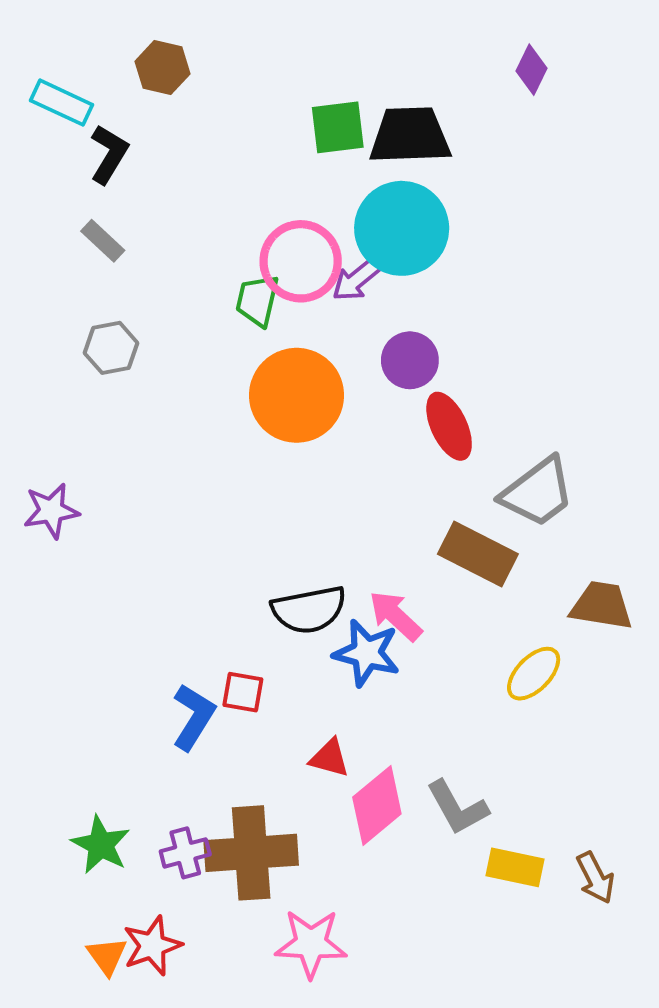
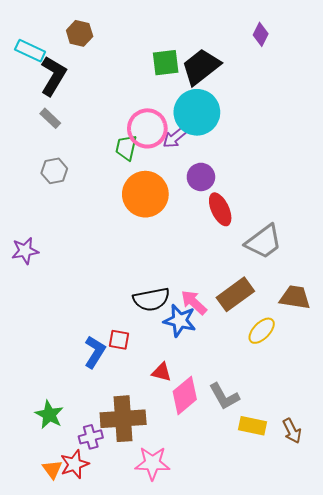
black trapezoid: (410, 136) -> (201, 67), turned -36
black L-shape: (109, 154) -> (53, 76), size x1.4
brown rectangle: (478, 554) -> (235, 294), moved, turned -63
purple cross: (185, 853) -> (91, 437), moved

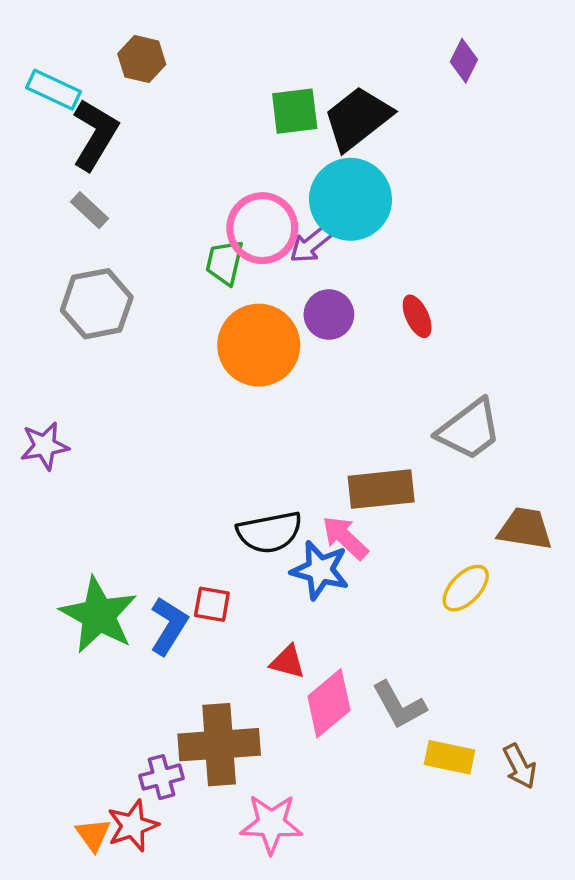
gray hexagon: (54, 171) -> (97, 304), size x1.5
purple circle: (201, 177) -> (329, 314), moved
red ellipse: (220, 209) -> (417, 316), moved, size x0.7
brown rectangle: (235, 294) -> (381, 489), moved, turned 30
green star: (49, 415) -> (99, 615), moved, size x1.5

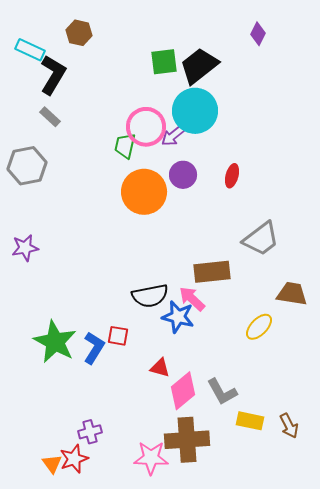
gray hexagon: (97, 304) -> (27, 166), moved
red ellipse: (417, 316) -> (232, 176), turned 40
brown cross: (219, 745) -> (187, 440), moved

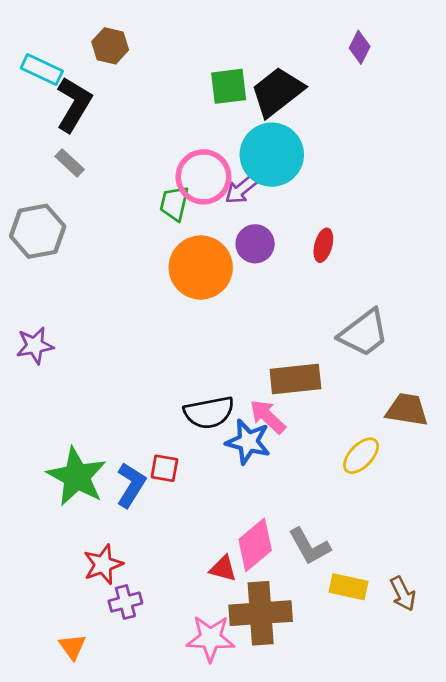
red triangle: (160, 368) -> (223, 569), moved
red star: (74, 459) -> (103, 564), moved

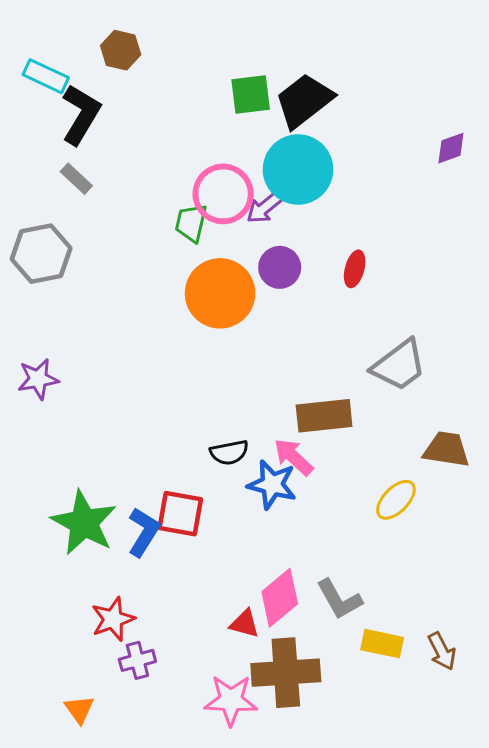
purple diamond: (360, 47) -> (451, 148), moved, turned 44
black semicircle: (209, 412) -> (229, 452), size x0.7
red square: (164, 468) -> (180, 514), size x1.5

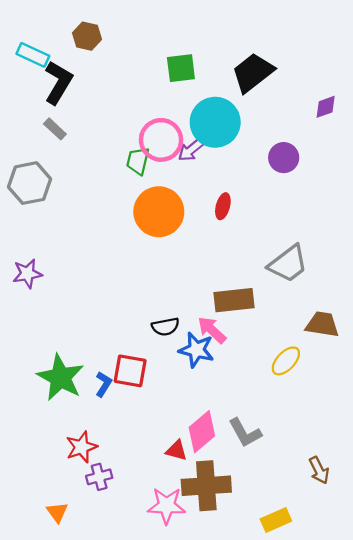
black trapezoid: (304, 101) -> (253, 73), moved
purple circle: (280, 267) -> (284, 158), moved
red ellipse: (355, 269) -> (223, 206), moved
blue L-shape: (144, 532) -> (104, 384), size x0.7
yellow rectangle: (382, 644) -> (276, 520), moved, turned -36

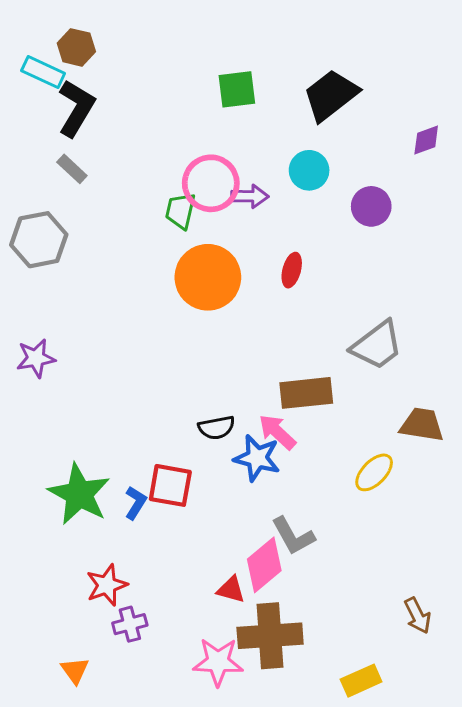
brown hexagon: (87, 36) -> (76, 47), moved
cyan circle: (215, 122) -> (309, 170), moved, size x0.6
purple arrow: (191, 150) -> (250, 196), turned -140
gray L-shape: (245, 433) -> (293, 536), moved

